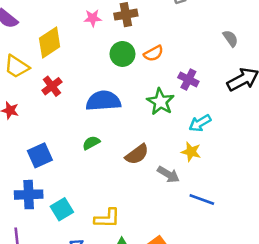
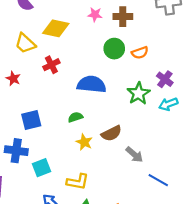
yellow diamond: (50, 42) -> (56, 28), turned 36
cyan arrow: (200, 123) -> (168, 104), moved
yellow star: (191, 152) -> (84, 142), moved

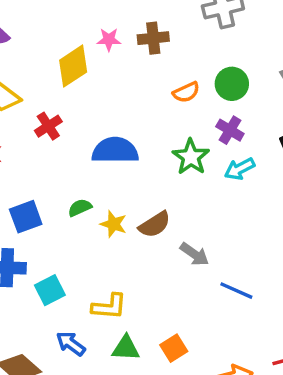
yellow diamond: (56, 28) -> (73, 66), moved, turned -40
green circle: (114, 49) -> (232, 84), moved
green semicircle: (75, 117) -> (80, 208), moved
yellow star: (84, 142) -> (114, 224), moved

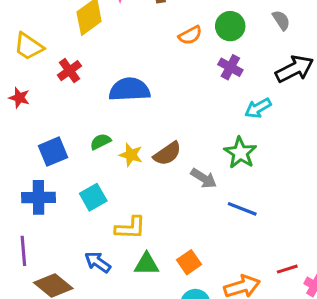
green star: (191, 157) -> (240, 153), moved
cyan arrow: (240, 169) -> (258, 108), moved
cyan square: (50, 290) -> (93, 197), moved

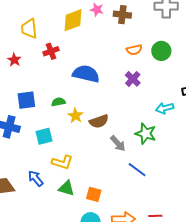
yellow trapezoid: (29, 46) -> (29, 29), turned 35
purple cross: (230, 67) -> (133, 79), moved
green star: (240, 153) -> (146, 134), turned -30
orange square: (189, 262) -> (94, 194), turned 35

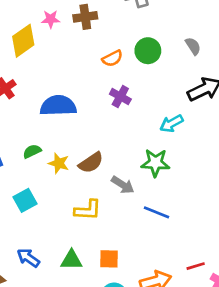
yellow L-shape: (62, 162) -> (88, 210), moved

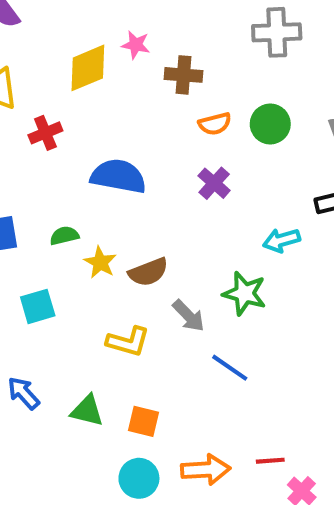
brown cross: (85, 17) -> (184, 75), moved

